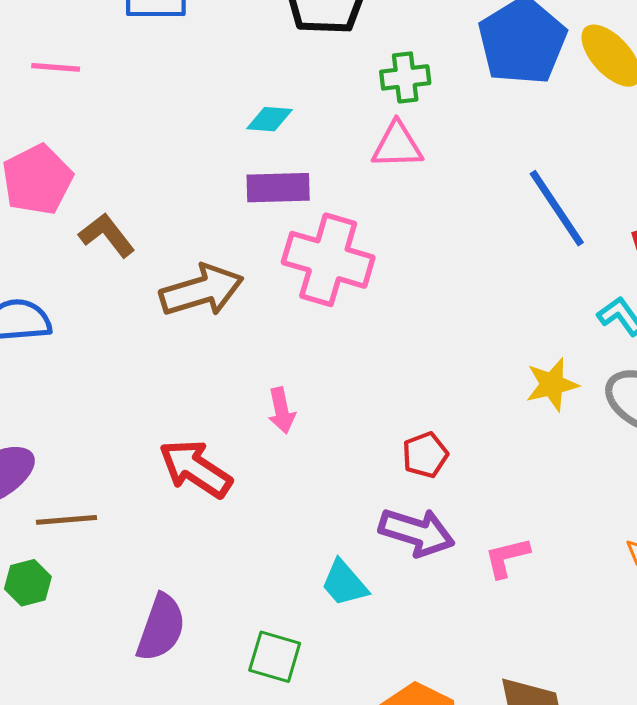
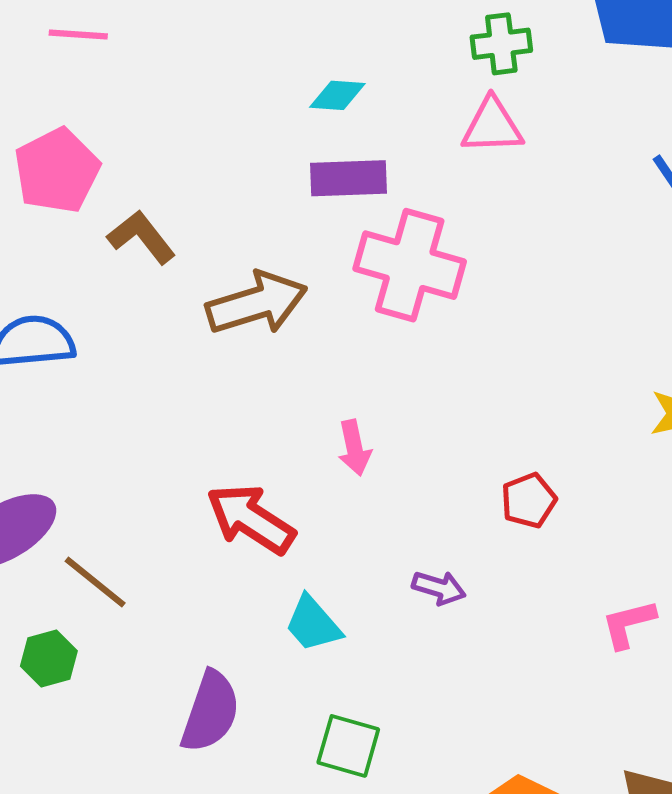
brown line: (66, 520) -> (95, 582), turned 44
purple arrow: (417, 532) -> (439, 588), moved, size x0.6
cyan trapezoid: (344, 583) -> (313, 624), moved

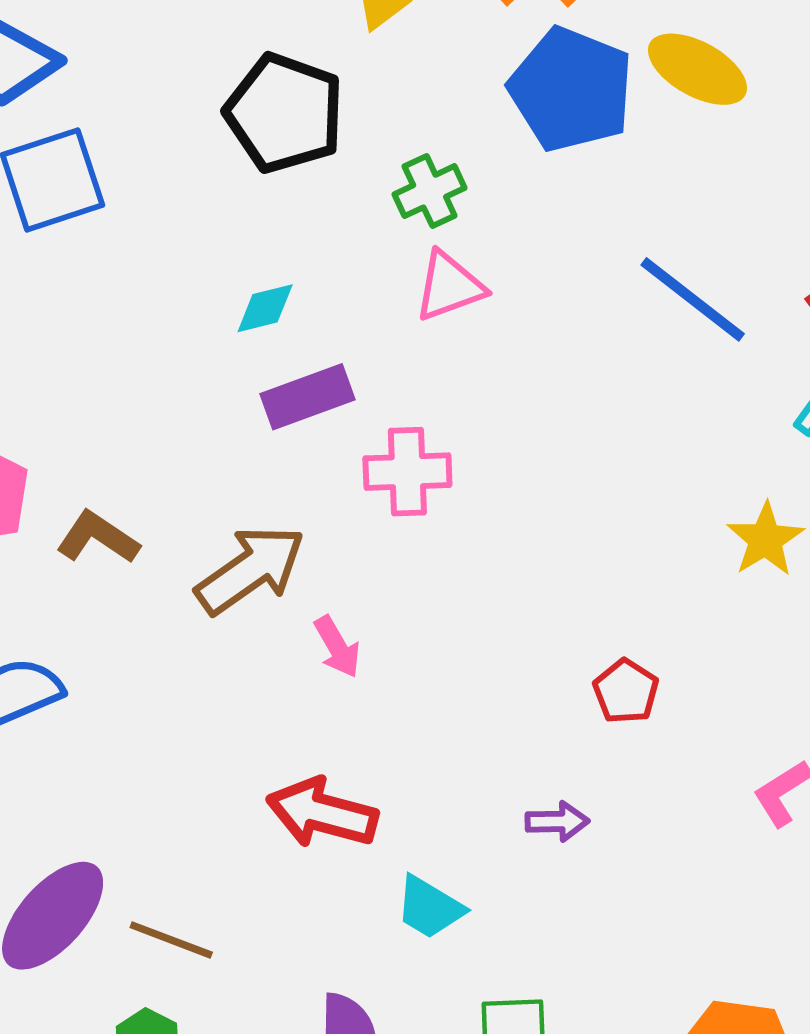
pink cross: (410, 265) -> (407, 472), size x0.7
pink arrow: (354, 448) -> (337, 647), moved

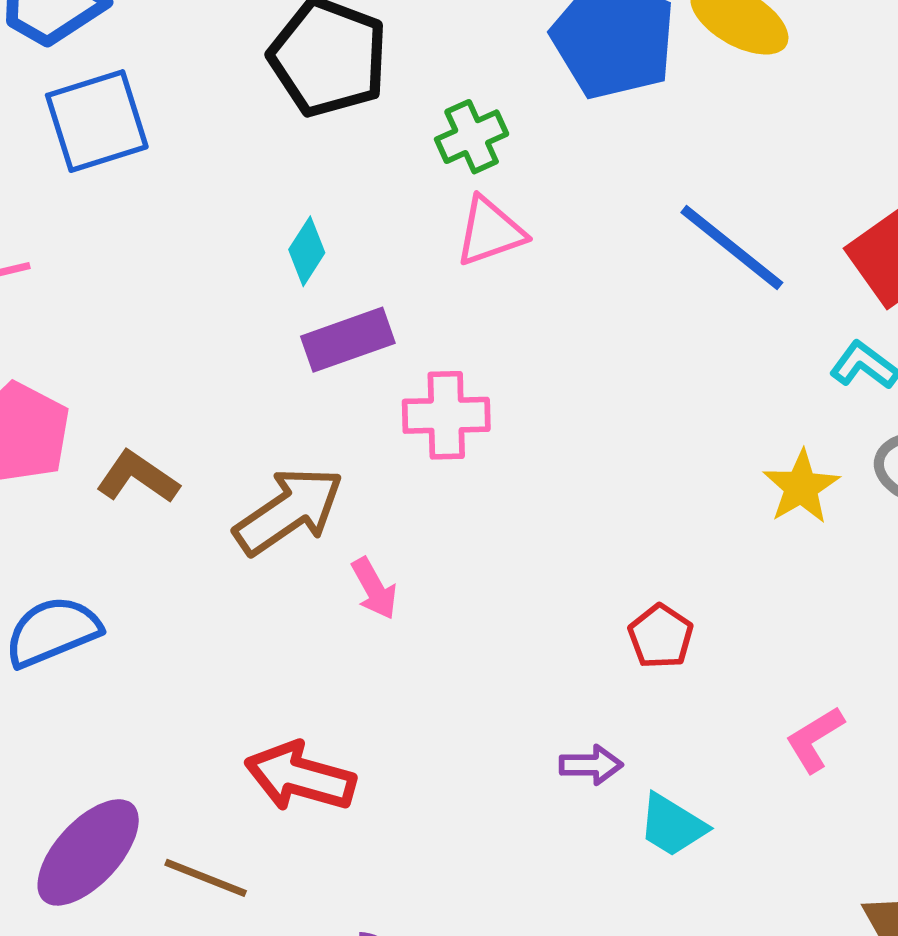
cyan diamond: (265, 308) -> (307, 251), turned -44
red arrow: (322, 813) -> (300, 777), moved
cyan trapezoid: (430, 907) -> (672, 825), moved

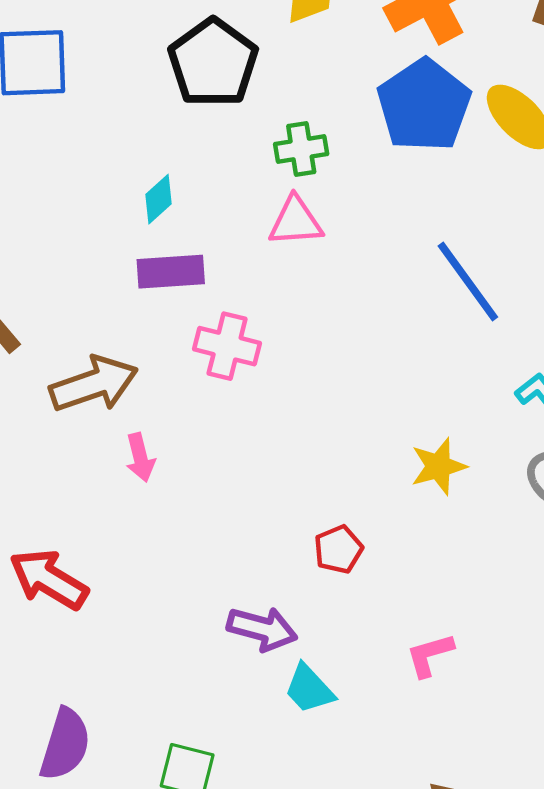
yellow star: (801, 487) -> (439, 466), moved
purple arrow: (591, 765) -> (262, 629), size x1.5

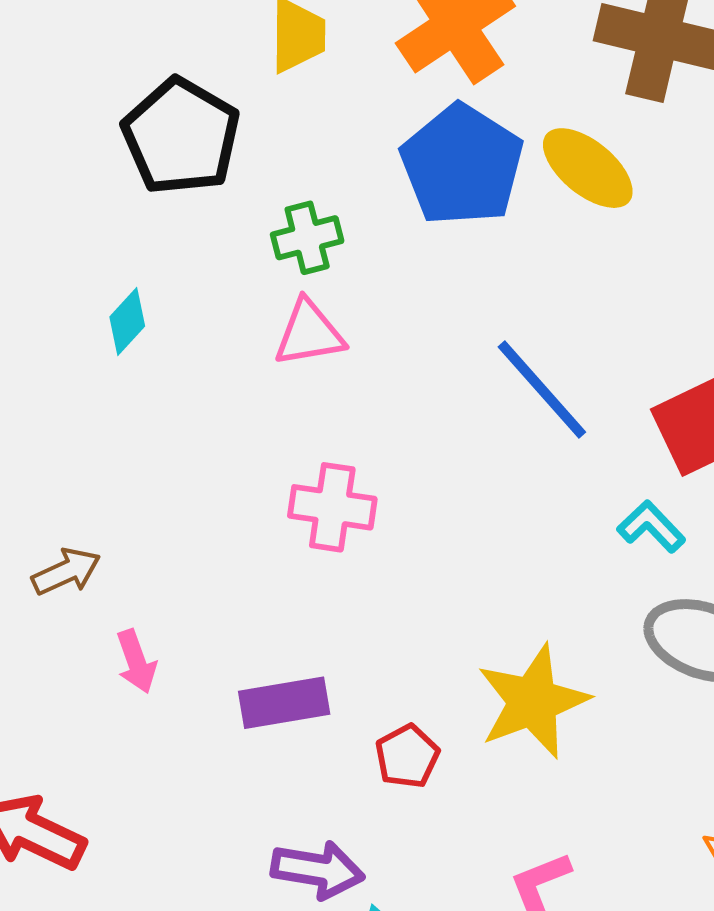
purple rectangle: (171, 272) -> (284, 703), moved
pink cross: (227, 346) -> (332, 507), moved
brown arrow: (94, 384) -> (66, 572), size x0.6
yellow star: (439, 466) -> (533, 702), moved, size x1.5

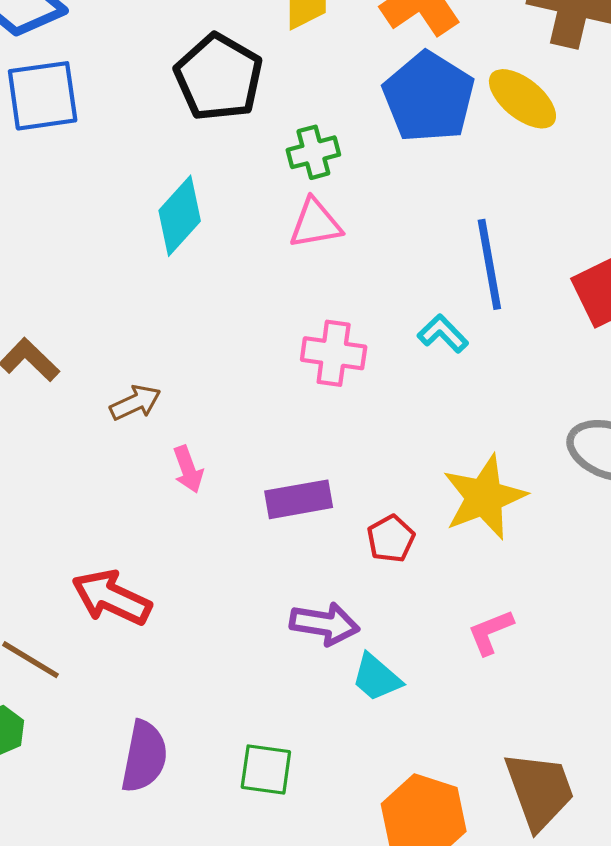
cyan diamond: (127, 322) -> (180, 216), size x1.6
blue line: (542, 390) -> (489, 264), turned 32
cyan L-shape: (651, 527) -> (443, 334), moved

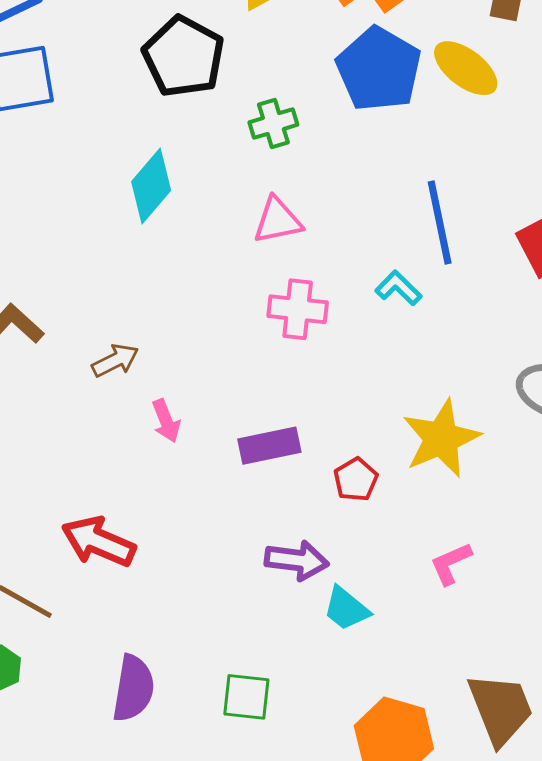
pink triangle: (315, 224) -> (278, 220), moved

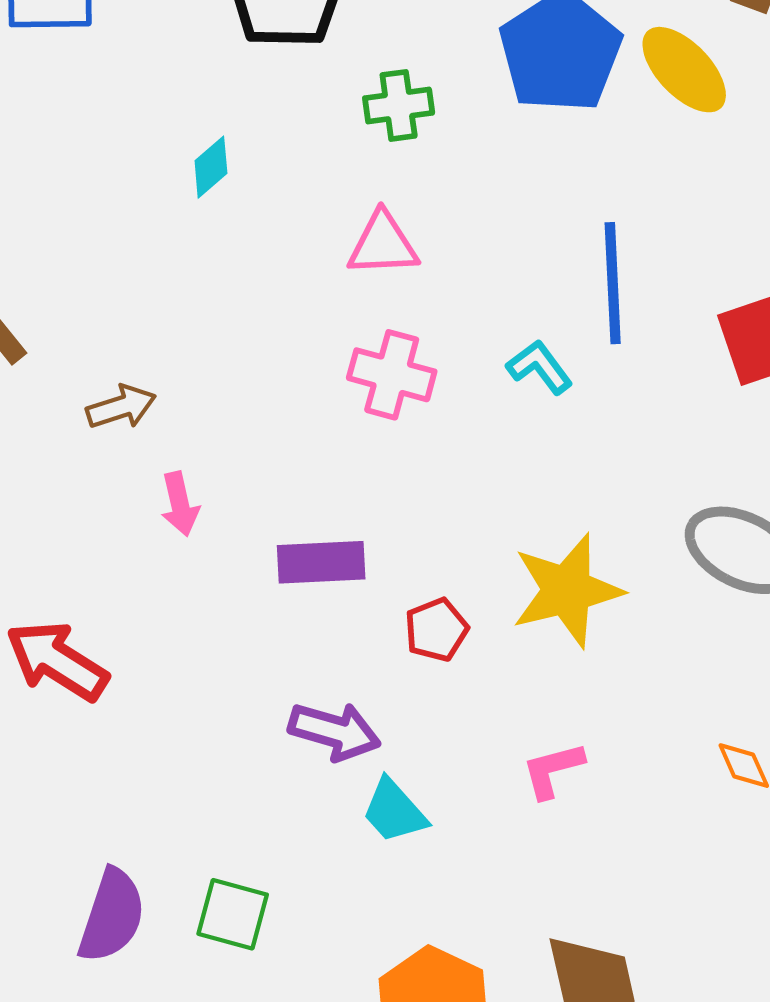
cyan diamond: (151, 186) -> (211, 167), size x0.6
purple semicircle: (133, 688) -> (112, 916), moved

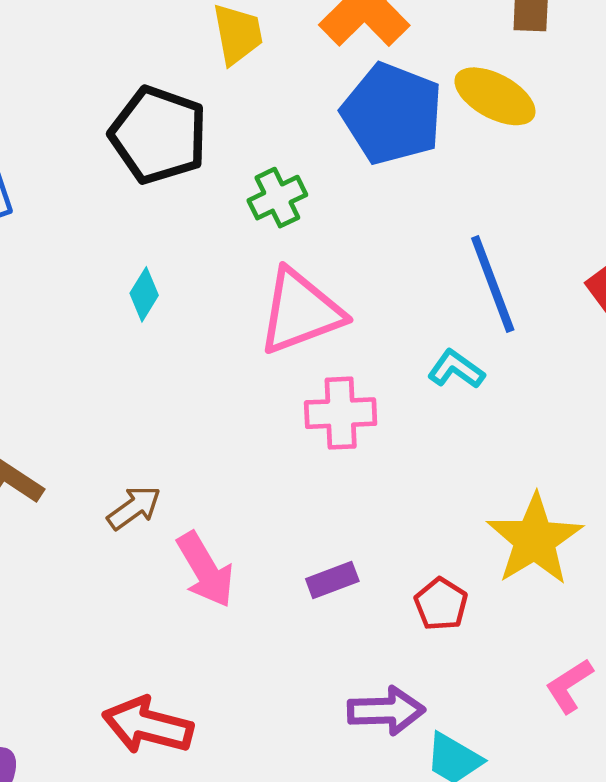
pink triangle: (383, 244) -> (300, 312), size x1.5
pink arrow: (180, 504) -> (205, 570), size x1.5
purple rectangle: (321, 562) -> (332, 580), size x0.7

